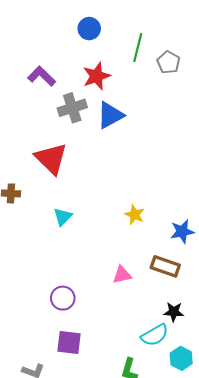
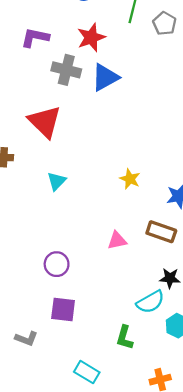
purple L-shape: (42, 76) -> (35, 37), turned -32
gray cross: (72, 108) -> (66, 70), turned 32

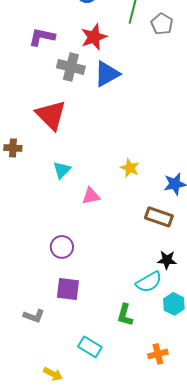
pink triangle: (117, 240) -> (91, 196), moved

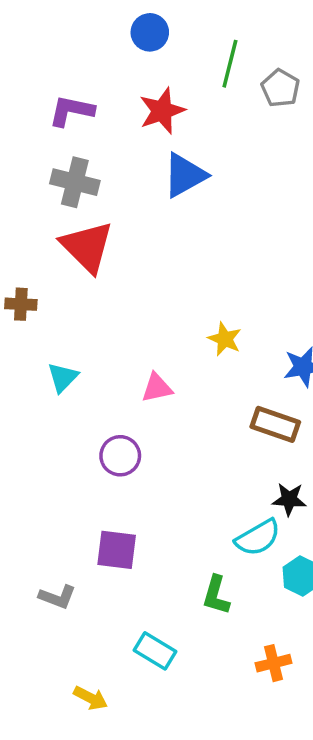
gray cross: (71, 67) -> (75, 182), moved
cyan triangle: (62, 170) -> (63, 377), moved
purple circle: (62, 247) -> (120, 456), moved

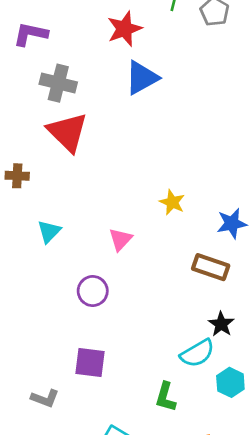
purple L-shape: (71, 111) -> (30, 34), moved
pink triangle: (157, 388) -> (121, 239), turned -35
black star: (289, 499) -> (221, 324), turned 30

